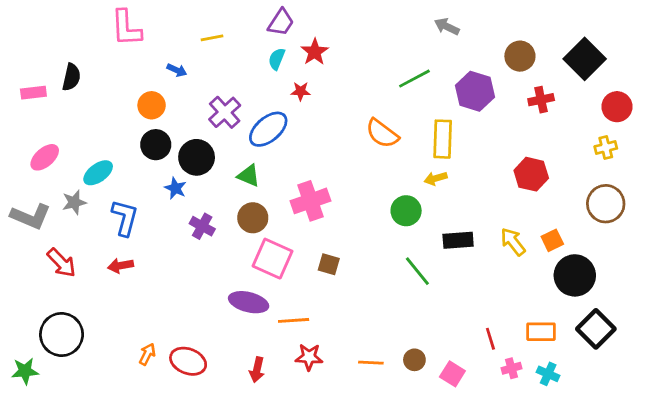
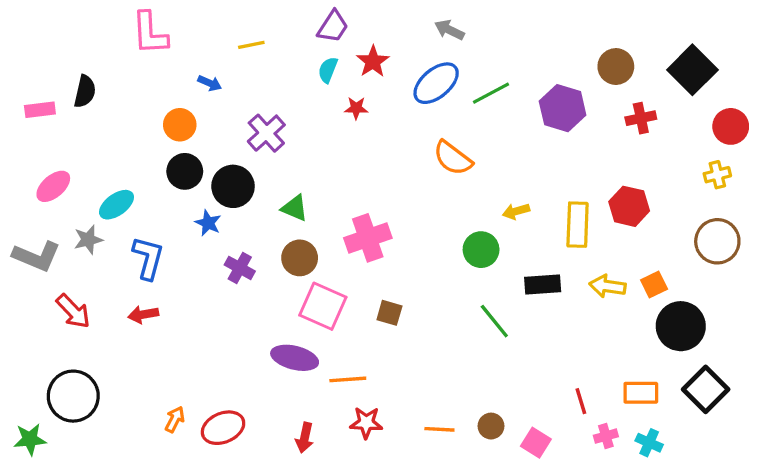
gray arrow: (447, 27) -> (449, 30), moved
blue ellipse: (268, 129) -> (436, 83), moved
yellow rectangle: (443, 139) -> (578, 225), moved
yellow arrow: (513, 242) -> (608, 286), turned -44
red ellipse: (188, 361) -> (223, 428), turned -44

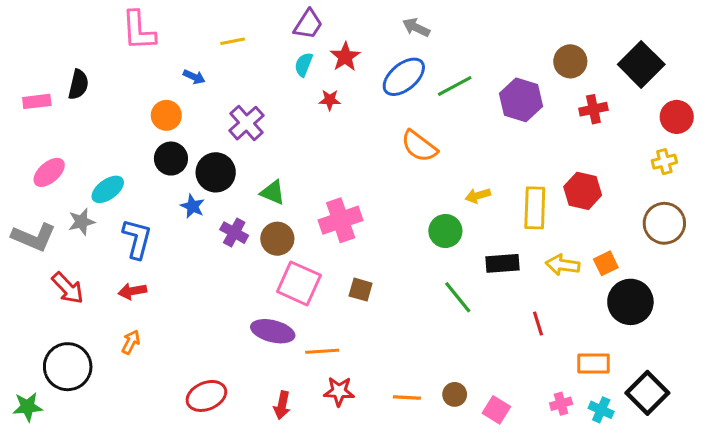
purple cross: (240, 268) -> (234, 233), moved
black square: (706, 389) -> (647, 393), moved
red line: (581, 401) -> (538, 323), moved
orange arrow: (175, 419) -> (131, 342), moved

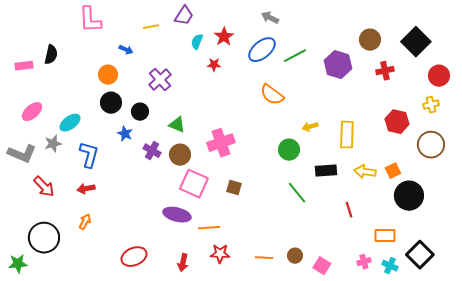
purple trapezoid: (308, 24) -> (184, 16), moved
black circle: (216, 172) -> (140, 112), size x0.7
red hexagon: (583, 191) -> (397, 122), moved

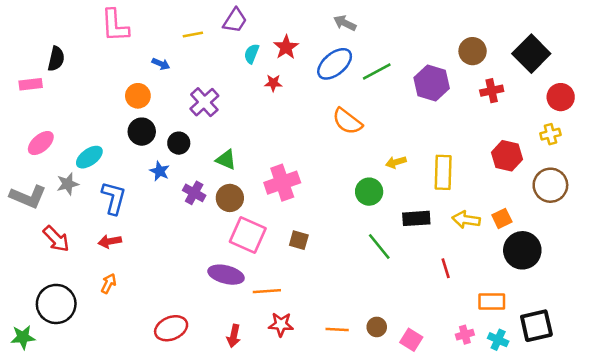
black semicircle: (51, 55) -> (56, 59), moved
black square: (420, 255) -> (536, 326), turned 32

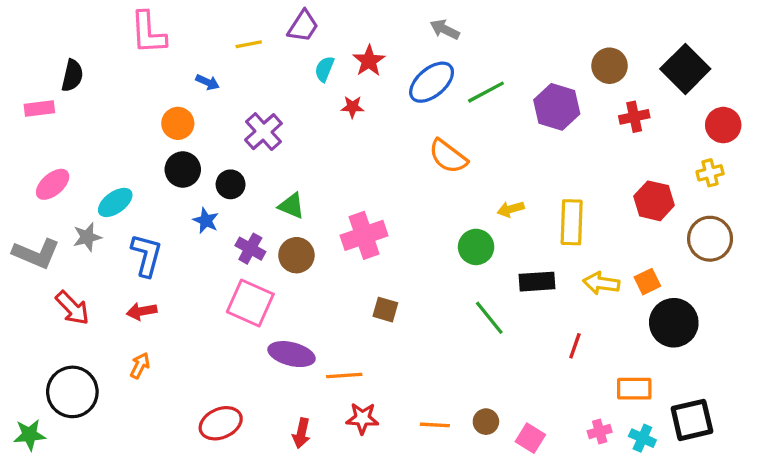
pink square: (248, 235) -> (250, 303), moved
red line: (446, 268) -> (575, 346), turned 36

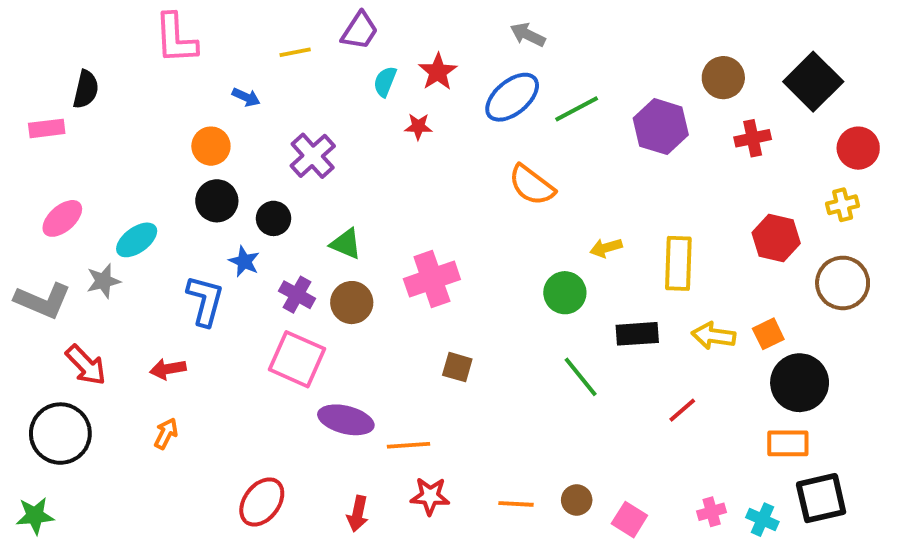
blue L-shape: (147, 255) -> (205, 301), moved
red line: (575, 346) -> (682, 410), turned 30
orange rectangle: (634, 389) -> (788, 443), moved
black circle: (72, 392) -> (60, 434), moved
red ellipse: (221, 423) -> (262, 502), turned -30

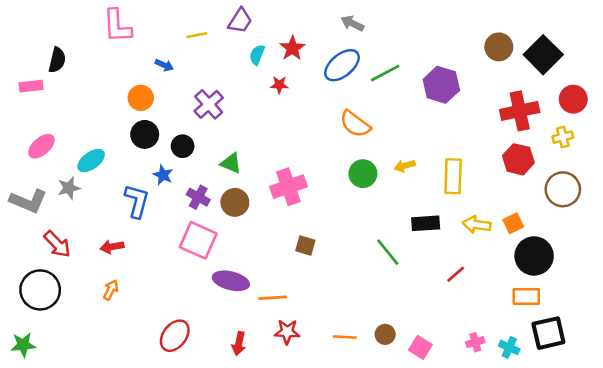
brown circle: (723, 78) -> (499, 47), moved
red cross: (753, 138) -> (520, 111), moved, size x1.6
green circle: (565, 293) -> (363, 174), moved

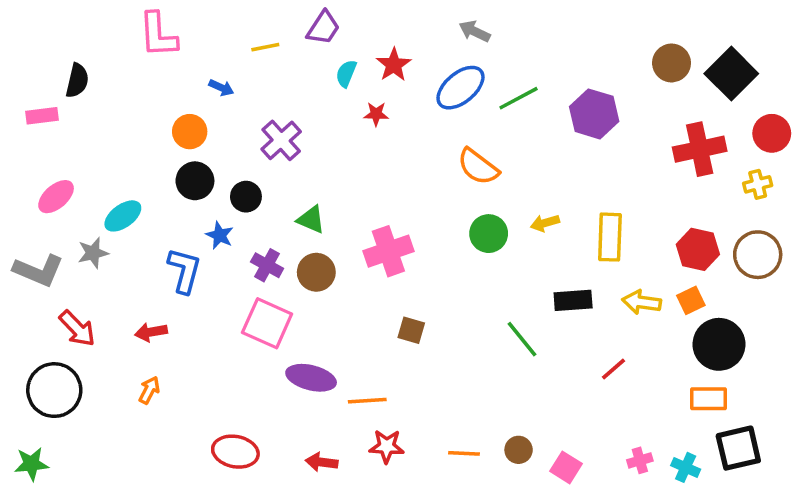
red hexagon: (518, 159) -> (698, 249), moved
red ellipse: (175, 336) -> (235, 452), turned 64
red arrow: (239, 344) -> (322, 462), turned 85

